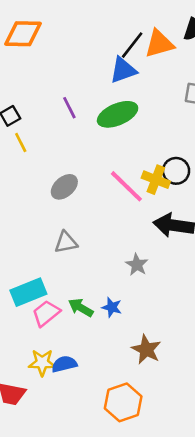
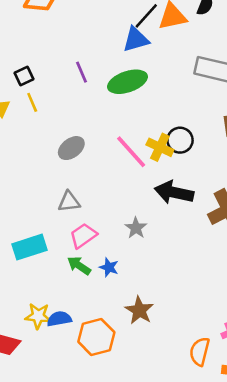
pink trapezoid: (46, 313) -> (83, 236), moved
orange hexagon: (123, 402) -> (96, 337), moved

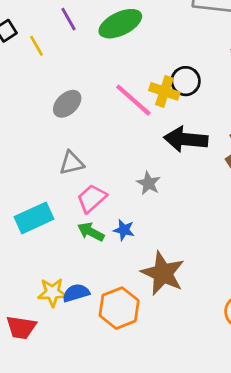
yellow line: (32, 102) -> (37, 46), moved
brown star: (139, 310) -> (163, 273), size x1.4

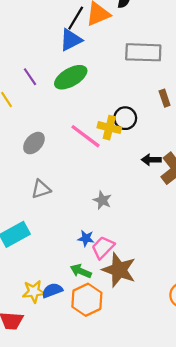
black arrow: (186, 139) -> (151, 160), moved, size x0.6
pink trapezoid: (92, 198) -> (103, 247), moved
green arrow: (91, 232) -> (81, 271), moved

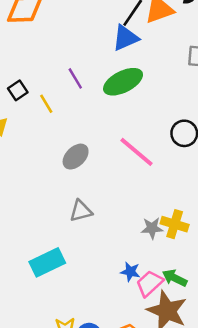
yellow cross: (109, 128) -> (175, 224), moved
gray star: (102, 200) -> (152, 228), turned -30
green arrow: (81, 271) -> (175, 278), moved

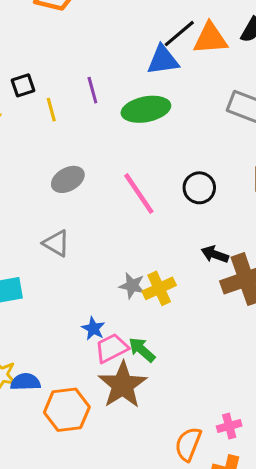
gray triangle: (81, 211) -> (56, 243), turned 30
yellow cross: (175, 224) -> (159, 288), turned 32

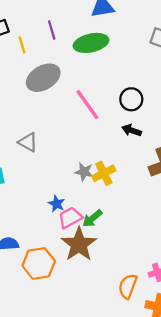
gray ellipse: (68, 179) -> (43, 78), moved, size x1.4
black arrow: (215, 254) -> (132, 130), moved
green arrow: (142, 350) -> (92, 218), turned -80

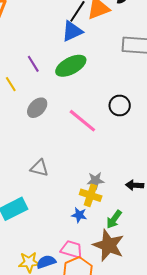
gray ellipse: (43, 78) -> (37, 108), size x0.7
black arrow: (132, 130) -> (135, 185), moved
yellow cross: (104, 173) -> (91, 195), moved, turned -30
pink trapezoid: (70, 218) -> (72, 249), moved, turned 60

